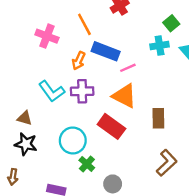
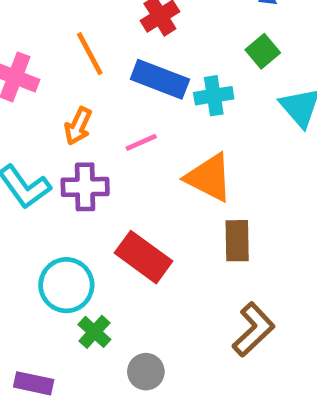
cyan cross: (160, 45) -> (214, 96), moved
blue rectangle: (106, 51) -> (160, 79), moved
pink line: (128, 68) -> (141, 142), moved
orange triangle: (124, 96) -> (209, 178), moved

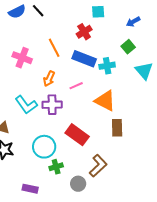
brown L-shape: (253, 330) -> (98, 166), moved
green cross: (94, 332) -> (56, 167), turned 32

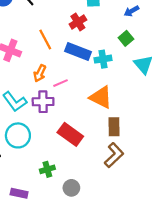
pink line: (76, 86) -> (60, 83), moved
cyan circle: (44, 147) -> (18, 135), moved
brown L-shape: (98, 166) -> (114, 155), moved

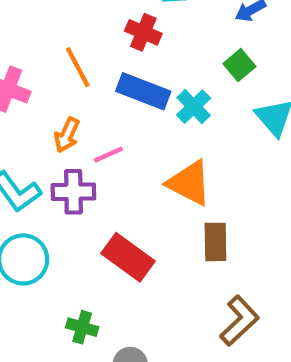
red cross: (78, 22) -> (143, 32), turned -35
cyan cross: (103, 59) -> (194, 107), turned -35
brown L-shape: (114, 155) -> (239, 321), moved
green cross: (47, 169) -> (82, 327), turned 32

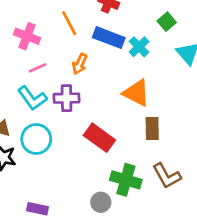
orange arrow: (67, 135) -> (80, 64), moved
pink line: (108, 155) -> (38, 68), moved
brown L-shape: (239, 321) -> (167, 176), turned 104
green cross: (82, 327) -> (126, 180), moved, size x1.6

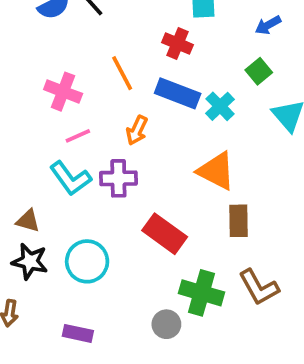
cyan circle: (36, 139) -> (87, 261), moved

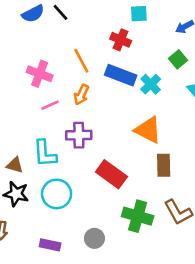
orange arrow: (137, 130) -> (81, 95), moved
cyan L-shape: (70, 178) -> (45, 153), moved, turned 32
gray circle: (166, 324) -> (94, 238), moved

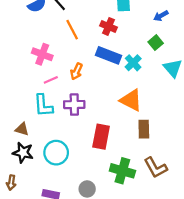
orange line: (81, 61) -> (72, 30), moved
cyan L-shape: (45, 153) -> (43, 106), moved
red rectangle: (111, 174) -> (101, 137), turned 65

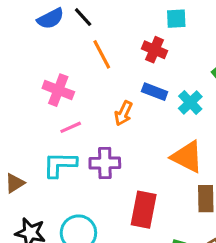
blue rectangle: (109, 55) -> (155, 92), size x0.7
orange arrow: (76, 71) -> (123, 113), moved
cyan L-shape: (43, 106) -> (60, 165), turned 95
brown triangle: (22, 129) -> (15, 183), moved, turned -48

